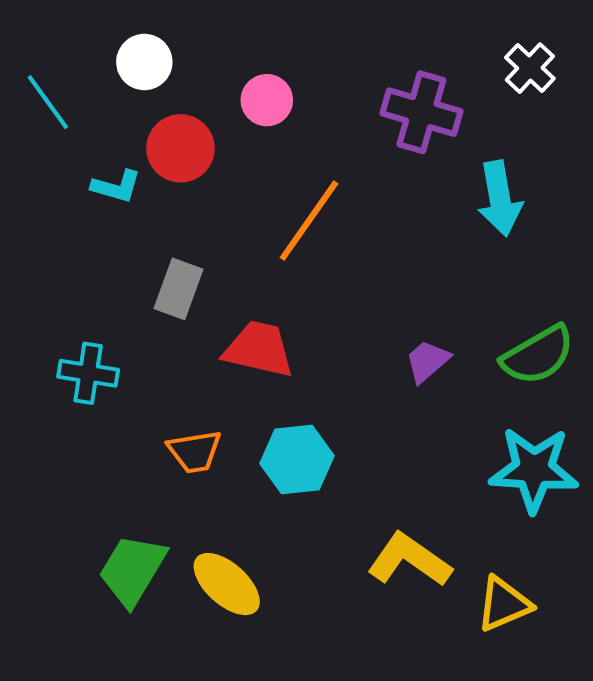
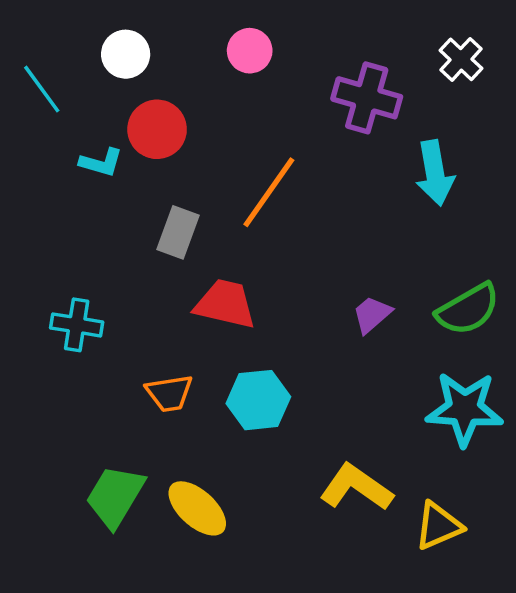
pink circle: (267, 100) -> (250, 51), moved
gray rectangle: (178, 289) -> (178, 232), moved

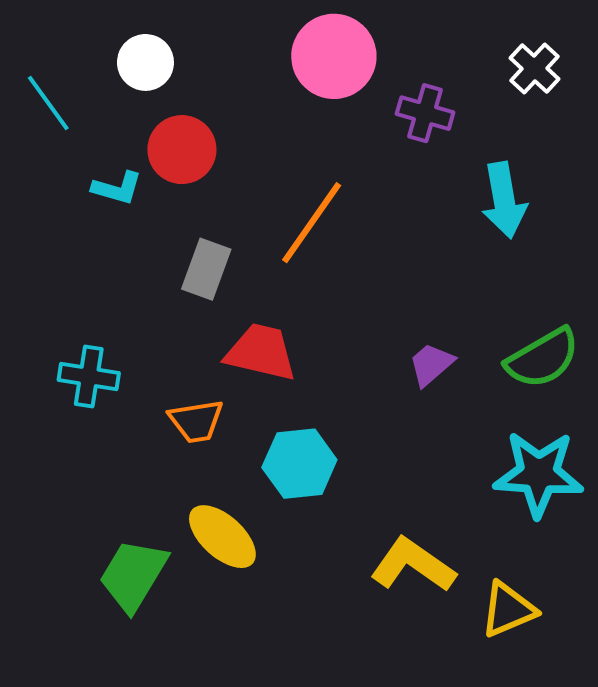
pink circle: (250, 51) -> (334, 56), moved, size x1.6
purple cross: (367, 98) -> (425, 113), size x0.7
orange trapezoid: (169, 393) -> (196, 421), moved
yellow ellipse: (197, 508) -> (222, 537), moved

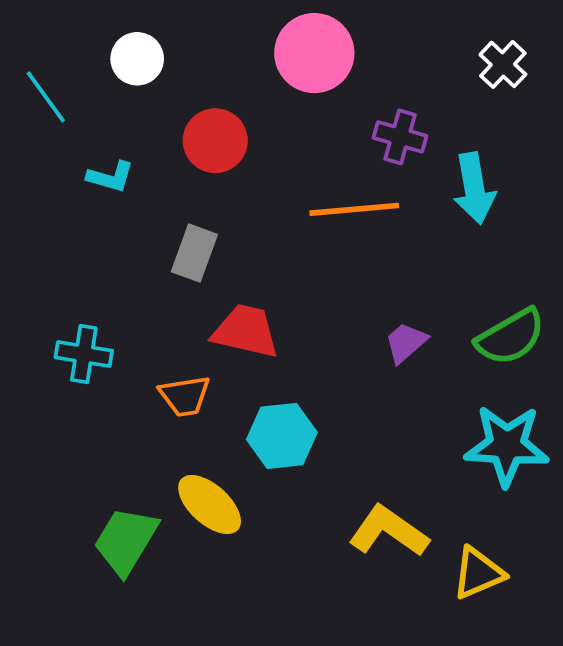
purple cross: (425, 113) -> (400, 137), moved
red circle: (182, 150) -> (215, 141), moved
orange line: (312, 223) -> (354, 209), moved, turned 50

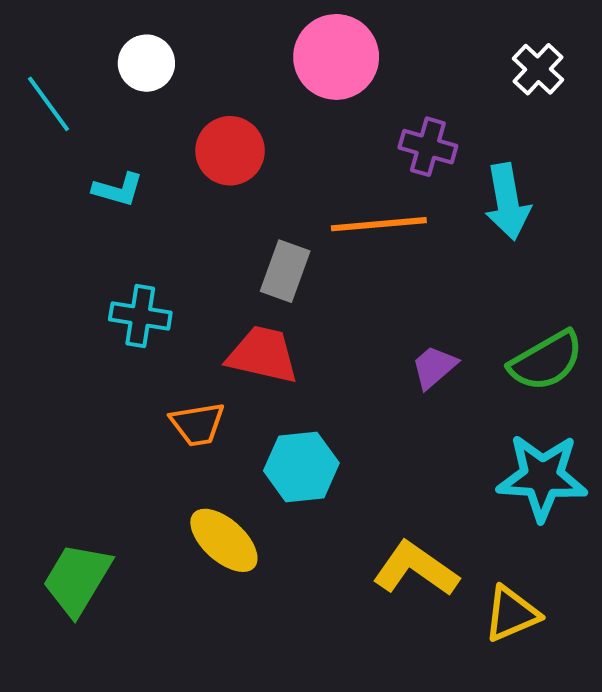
gray rectangle: (194, 253) -> (285, 271), moved
cyan cross: (84, 354) -> (140, 316), moved
green trapezoid: (126, 541) -> (77, 579), moved

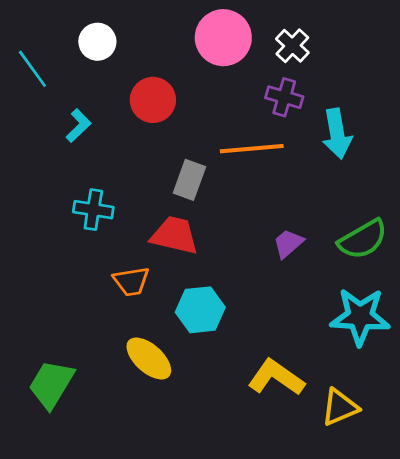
white cross: (538, 69) -> (292, 46), moved
cyan L-shape: (118, 190) -> (78, 126), turned -60

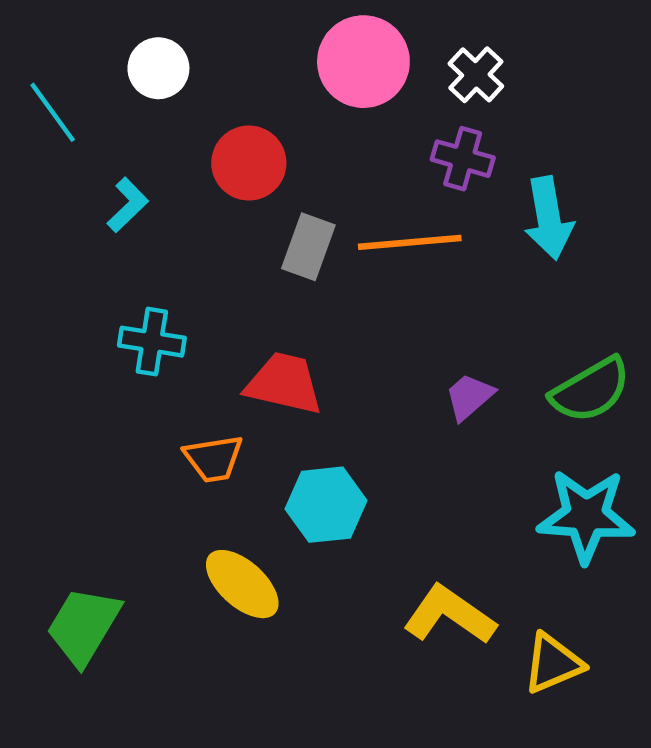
gray rectangle: (189, 180) -> (308, 247), moved

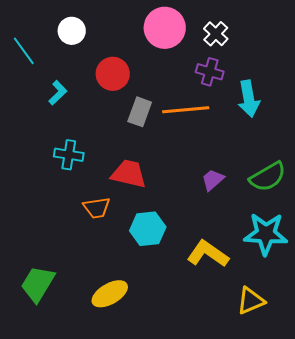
yellow ellipse: (242, 584) -> (110, 294), moved, turned -72
yellow L-shape: (449, 615) -> (208, 254), moved

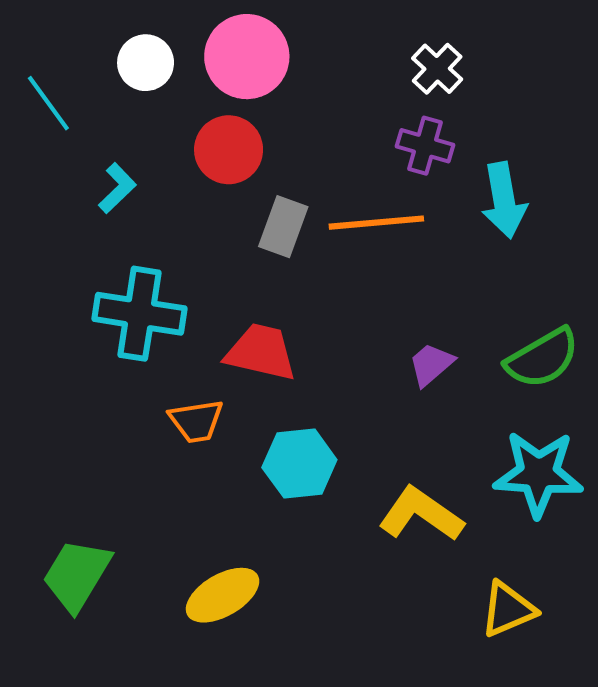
pink circle: (165, 28) -> (247, 57), moved
cyan cross: (69, 155) -> (139, 314), size x1.5

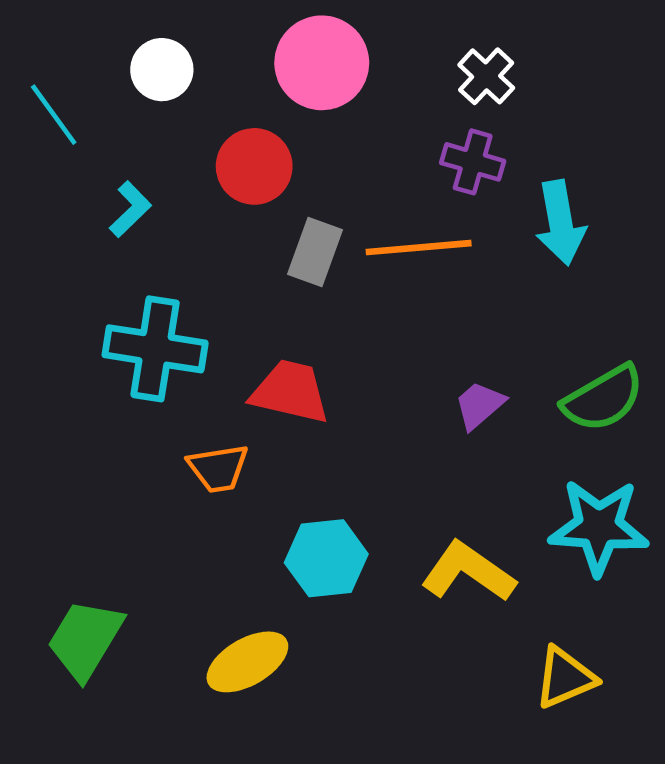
pink circle: (247, 57) -> (322, 63), moved
cyan hexagon: (299, 464) -> (326, 558), moved

